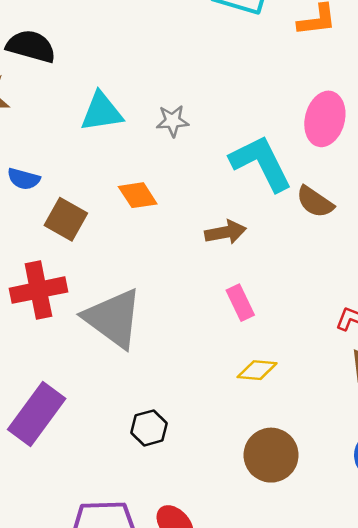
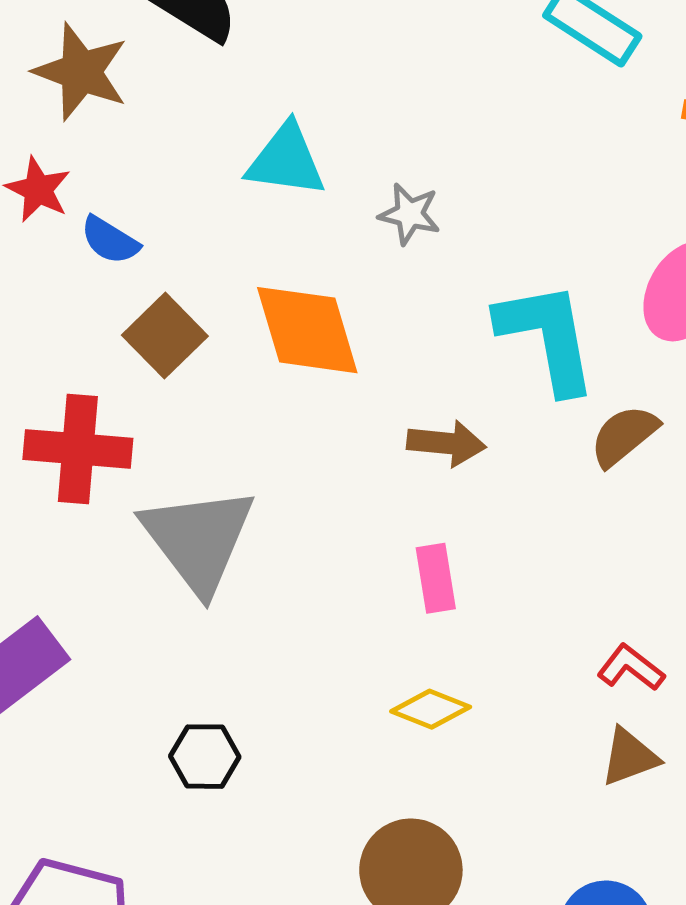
orange diamond: (138, 195) -> (307, 330), size x1.6
brown semicircle: (315, 202) -> (624, 436), turned 90

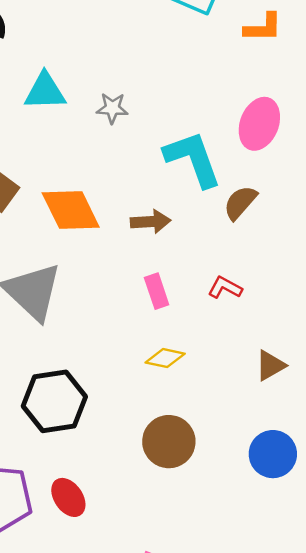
orange diamond: (307, 330) -> (71, 210), moved
red L-shape: (631, 668) -> (225, 288), moved
black hexagon: (205, 757) -> (54, 401), size x1.8

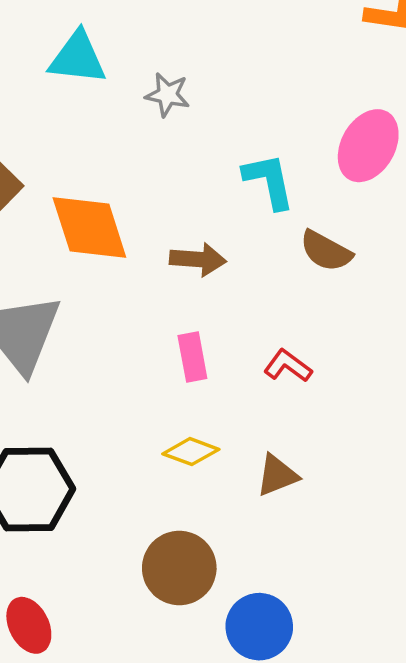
cyan L-shape: (193, 159) -> (269, 181), size x0.7
brown semicircle: (240, 203) -> (326, 251), turned -111
brown triangle: (270, 365) -> (277, 475), moved
blue circle: (273, 454) -> (259, 627), moved

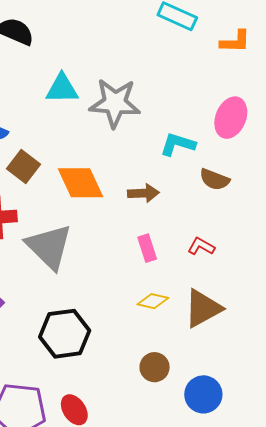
gray star: (167, 95) -> (115, 103), size x2.0
cyan L-shape: (269, 181) -> (178, 144), turned -54
brown triangle: (277, 475) -> (203, 308), size x1.6
brown circle: (179, 568) -> (155, 367), size x0.7

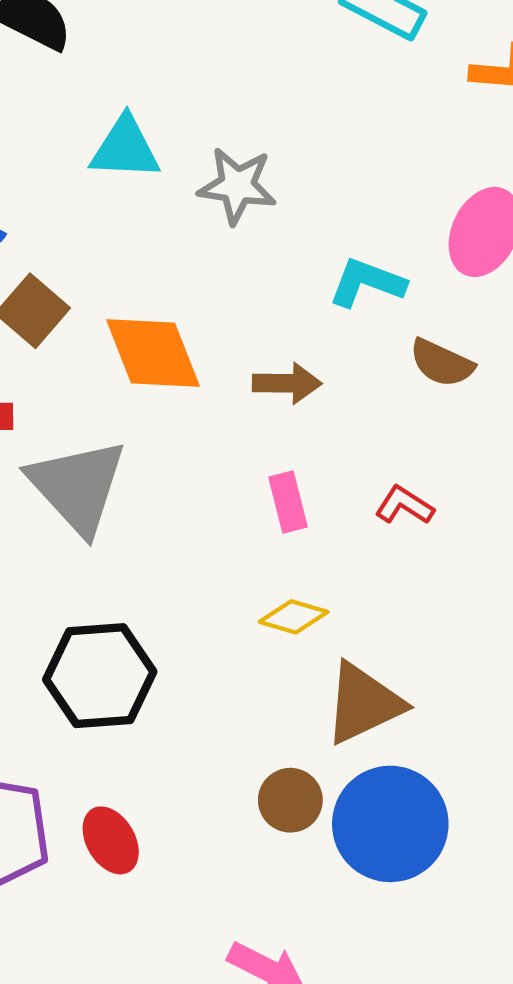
gray star: (115, 103) -> (237, 186), size x0.7
brown triangle: (203, 308) -> (364, 703), moved
brown circle: (155, 367) -> (290, 800), moved
blue circle: (203, 394) -> (390, 824), size x1.4

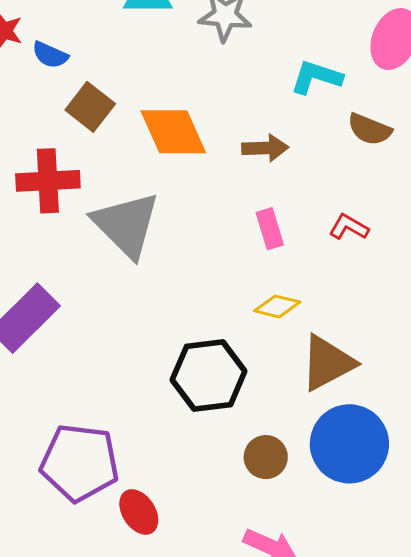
black hexagon: (100, 676) -> (209, 376), moved
brown circle: (290, 800) -> (266, 457), moved
red ellipse: (111, 840) -> (139, 512), moved

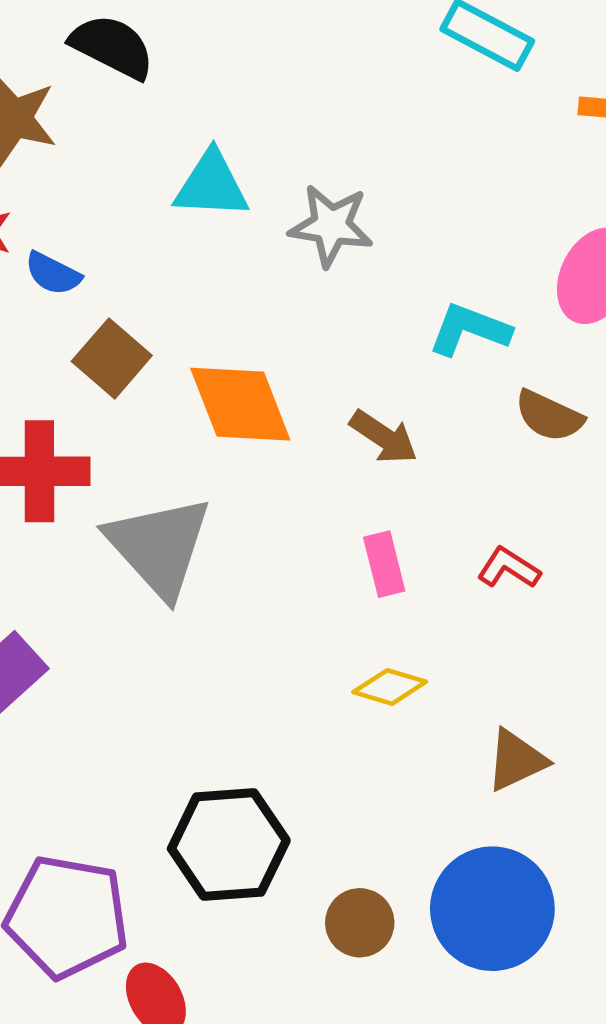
brown arrow: (265, 148) -> (384, 437), turned 33
brown triangle: (327, 363) -> (516, 760), moved, size x0.7
black hexagon: (209, 376) -> (229, 845), moved

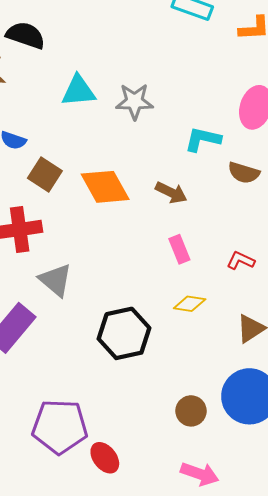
gray triangle: (159, 546) -> (56, 280), moved, size x0.7
red L-shape: (509, 568) -> (241, 260), moved
black hexagon: (229, 845) -> (124, 333), moved

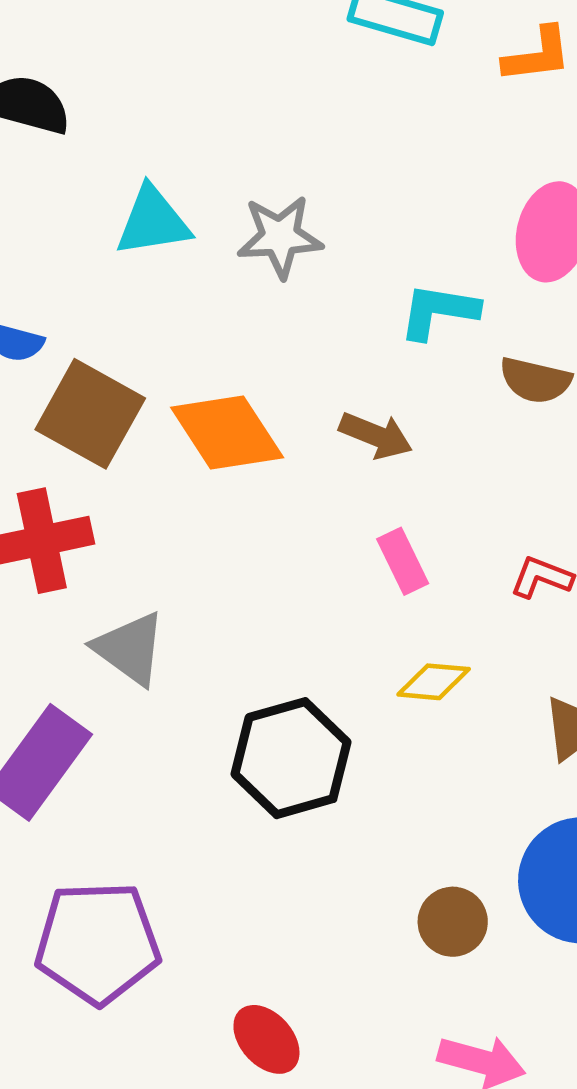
brown square: (45, 175) -> (90, 414), size x1.4
purple pentagon: (60, 427) -> (98, 943), moved

